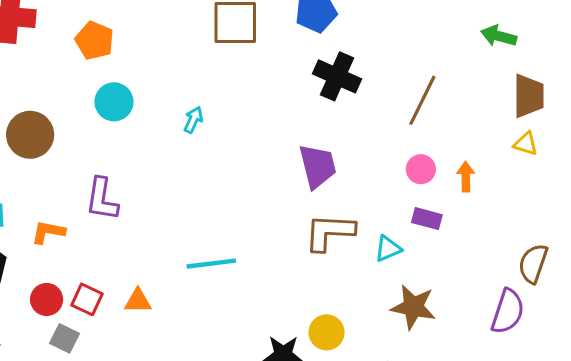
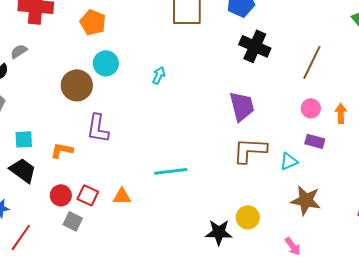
brown circle: (30, 135) -> (77, 85), moved

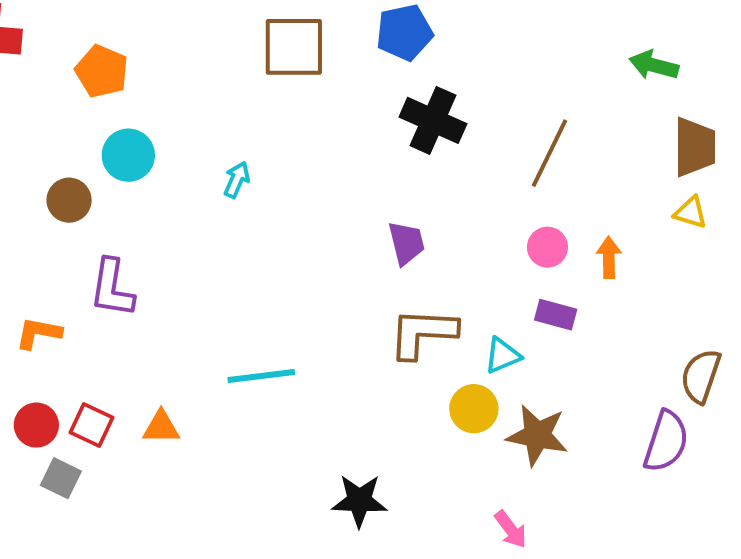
brown circle: (77, 85) -> (69, 200), size x0.7
purple trapezoid: (242, 106) -> (406, 243), size x0.7
yellow circle: (248, 217) -> (474, 409), moved

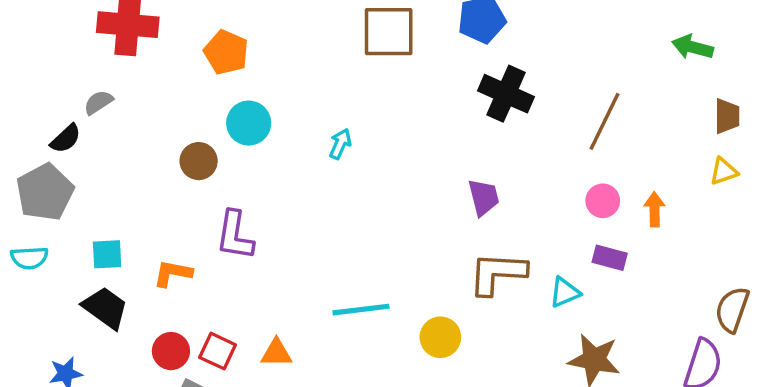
brown trapezoid: (695, 147) -> (727, 116), size x0.7
yellow triangle: (691, 212) -> (724, 171), turned -36
yellow circle: (474, 409) -> (440, 337), moved

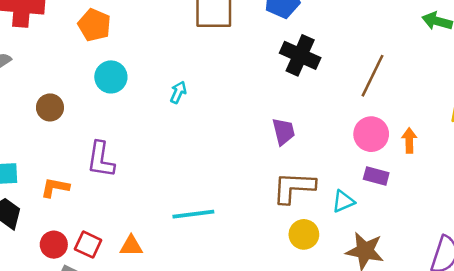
brown circle: (199, 161) -> (50, 107), moved
pink circle: (603, 201) -> (371, 134), size x1.4
yellow circle: (440, 337) -> (304, 234), moved

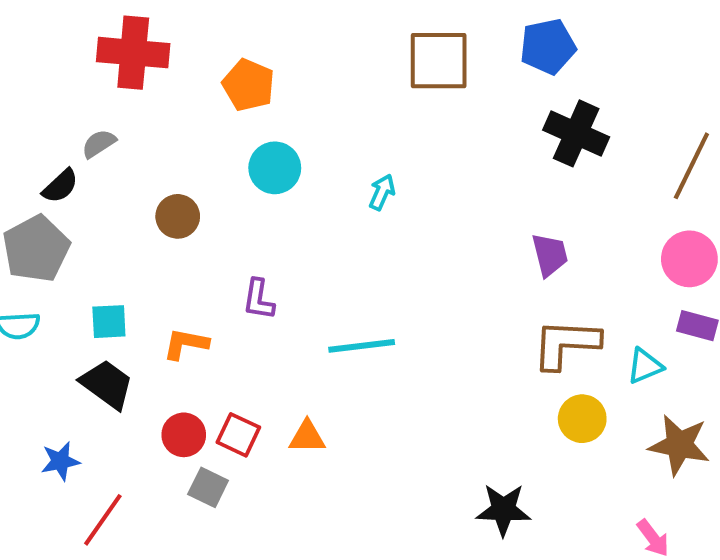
purple L-shape: (101, 160) -> (259, 299), size x0.7
cyan line: (193, 214) -> (362, 346), moved

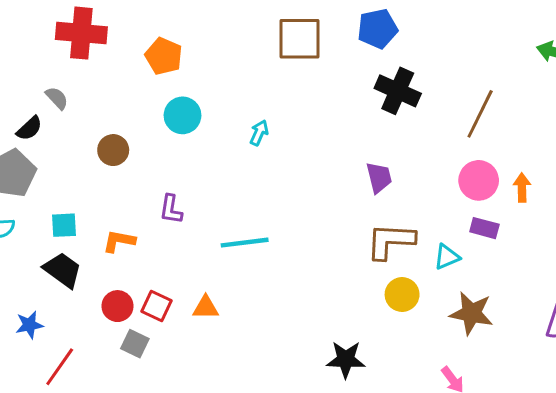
gray semicircle: (99, 144) -> (57, 98), turned 80

